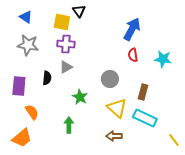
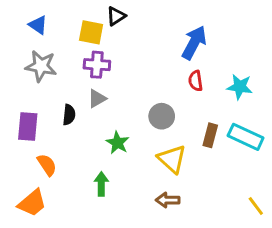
black triangle: (79, 11) -> (116, 16), turned 32
cyan rectangle: (145, 118) -> (246, 137), moved

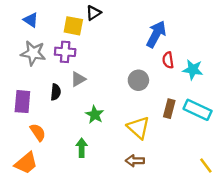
purple cross: (97, 65) -> (65, 52), moved
red semicircle: (196, 81) -> (168, 60), moved
gray circle: (162, 116) -> (138, 80), moved

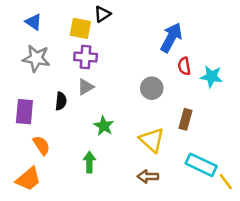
purple cross: (65, 52) -> (86, 57), moved
cyan rectangle: (198, 110) -> (201, 165), moved

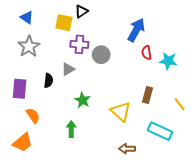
purple cross: (86, 57) -> (79, 44), moved
gray star: (36, 58) -> (29, 46), turned 30
gray circle: (152, 88) -> (101, 55), moved
brown arrow: (148, 176) -> (127, 149), moved
yellow line: (226, 182) -> (180, 104), moved

